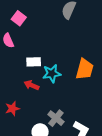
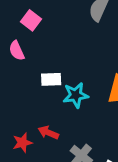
red arrow: (32, 85) -> (48, 133), moved

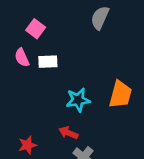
white rectangle: (51, 79) -> (48, 62), moved
red arrow: (48, 133) -> (68, 133), moved

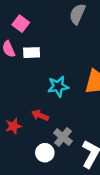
red arrow: (68, 133) -> (40, 115), moved

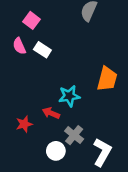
white rectangle: (32, 53) -> (42, 50), turned 35
cyan star: (58, 86) -> (69, 96), moved

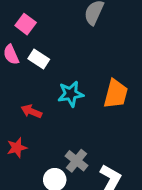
cyan star: (69, 96) -> (71, 94), moved
red arrow: (51, 113) -> (31, 111), moved

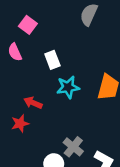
white rectangle: (39, 59) -> (52, 60), moved, turned 36
red star: (17, 148) -> (20, 123), moved

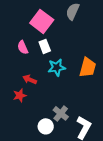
pink square: (28, 25) -> (42, 21), moved, size x1.6
pink semicircle: (15, 52) -> (23, 47), moved

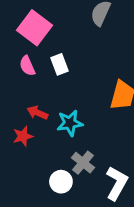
pink square: (42, 21) -> (35, 28), moved
cyan star: (57, 67) -> (70, 123), moved

